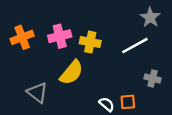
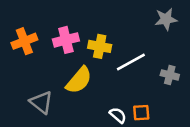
gray star: (150, 17) -> (166, 19), turned 30
white line: (135, 46) -> (131, 62), moved
gray cross: (152, 78) -> (170, 75), moved

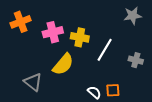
orange cross: (24, 41) -> (21, 22), moved
white line: (131, 62) -> (105, 50), turned -30

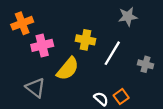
gray star: (133, 16) -> (128, 17), moved
pink cross: (53, 32) -> (42, 45), moved
orange square: (113, 90) -> (121, 97), turned -32

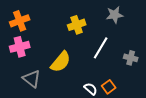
yellow cross: (86, 40) -> (77, 25), moved, turned -30
pink cross: (42, 45) -> (20, 47), moved

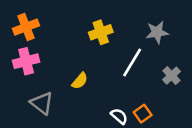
gray star: (115, 15) -> (157, 32), moved
gray cross: (131, 58) -> (171, 76), turned 32
yellow semicircle: (61, 62) -> (80, 81), size x0.6

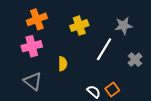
orange cross: (26, 27) -> (37, 19), moved
pink cross: (26, 61) -> (32, 46), moved
yellow semicircle: (80, 81) -> (63, 64), turned -40

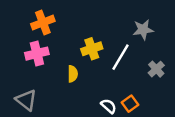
yellow cross: (79, 26) -> (92, 49), moved
gray triangle: (33, 81) -> (26, 100), moved

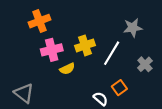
pink cross: (37, 54) -> (52, 50), moved
yellow semicircle: (73, 74) -> (67, 69), turned 64
orange square: (130, 104) -> (119, 88), moved

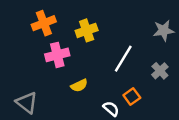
gray star: (133, 28) -> (164, 30), moved
yellow cross: (85, 45) -> (87, 30), moved
yellow semicircle: (67, 69) -> (79, 85), moved

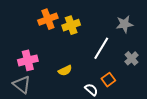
orange cross: (44, 23) -> (48, 19), moved
gray star: (164, 30) -> (124, 24), moved
pink cross: (57, 55) -> (28, 60), moved

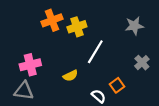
white line: (101, 48) -> (95, 52), moved
gray triangle: (22, 85) -> (24, 91), turned -30

